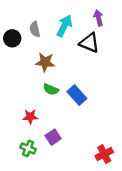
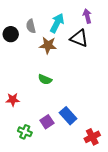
brown star: (45, 62) -> (48, 45), moved
blue rectangle: (77, 95) -> (68, 116), moved
red star: (30, 117) -> (13, 100), moved

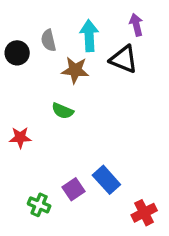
cyan arrow: (57, 23) -> (89, 36), turned -30
green semicircle: (45, 79) -> (63, 111), moved
red star: (13, 100) -> (20, 138), moved

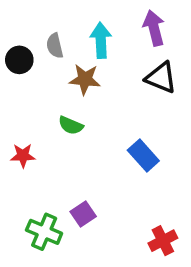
purple arrow: (136, 25) -> (154, 28), size x1.4
black triangle: (124, 59) -> (161, 78), moved
blue rectangle: (106, 180) -> (143, 156), moved
green cross: (39, 205) -> (44, 232), size x1.4

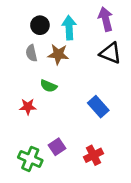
gray semicircle: (55, 46) -> (31, 53), moved
black circle: (19, 60) -> (40, 25), moved
red star: (23, 156) -> (28, 107), moved
red cross: (163, 241) -> (93, 155), moved

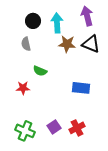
brown star: (58, 54) -> (67, 44), moved
blue rectangle: (98, 107) -> (81, 88), turned -42
purple square: (57, 147) -> (54, 127), moved

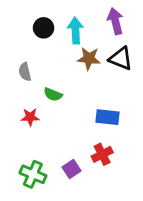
gray semicircle: (26, 44) -> (25, 72), moved
red cross: (77, 128) -> (102, 154), moved

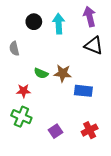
brown star: (89, 58) -> (63, 73), moved
gray semicircle: (25, 72) -> (14, 49), moved
red cross: (102, 154) -> (90, 130), moved
green cross: (33, 174) -> (21, 117), moved

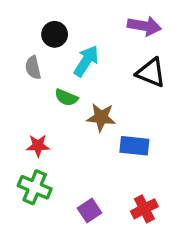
purple arrow: (90, 17) -> (144, 26), turned 114
cyan arrow: (59, 24) -> (86, 61), moved, turned 36
gray semicircle: (14, 49) -> (33, 68), moved
green semicircle: (41, 73) -> (66, 97), moved

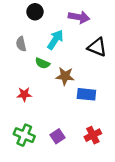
purple arrow: (144, 26) -> (79, 17), moved
black circle: (55, 34) -> (35, 12), moved
green cross: (35, 187) -> (24, 135), moved

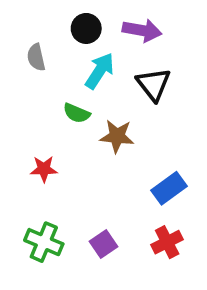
black circle: (35, 12) -> (86, 28), moved
gray semicircle: (21, 44) -> (36, 57), moved
black triangle: (97, 47) -> (154, 84), moved, turned 30
blue rectangle: (86, 94) -> (169, 188), moved, turned -42

